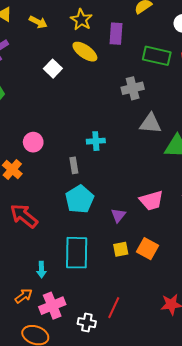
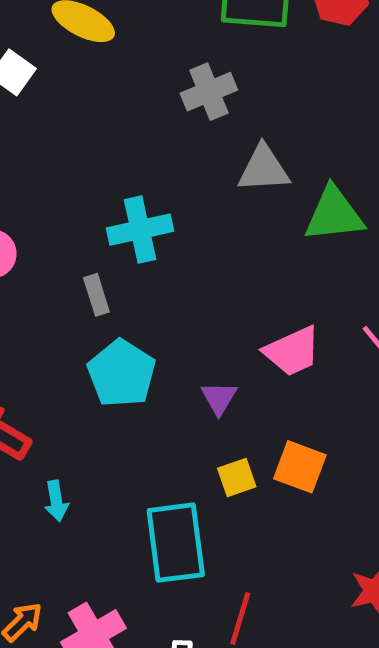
cyan cross: (96, 141) -> (140, 230), size x1.4
cyan rectangle: (77, 253) -> (176, 543), moved
cyan arrow: (41, 270) -> (56, 501), moved

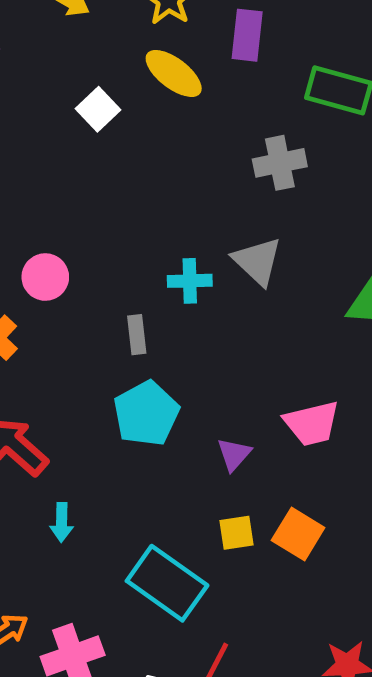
gray triangle: (264, 169) -> (257, 261), moved, turned 36
cyan cross: (140, 230) -> (190, 281), size x0.7
cyan rectangle: (176, 543) -> (167, 583), turned -58

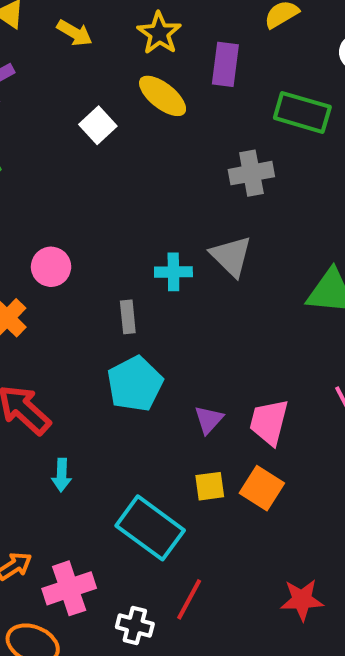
pink trapezoid: (312, 423) -> (269, 422), moved, turned 117

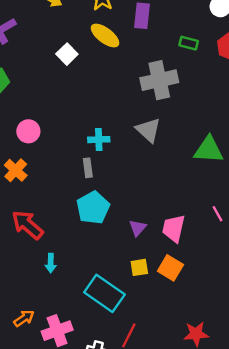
green rectangle: (302, 112) -> (189, 43), size x0.6
gray cross: (251, 173) -> (159, 80), size x1.4
pink circle: (51, 267) -> (28, 131), moved
cyan cross: (173, 272) -> (99, 140), moved

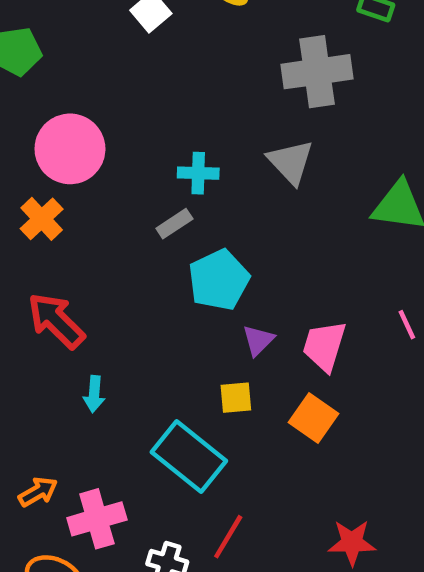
pink circle: (28, 131) -> (70, 149), size x1.6
gray rectangle: (88, 168) -> (174, 224), turned 60
cyan pentagon: (93, 208) -> (219, 280), moved
yellow square: (139, 267) -> (236, 398), moved

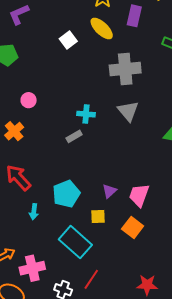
gray cross: (317, 72) -> (125, 69), moved
pink circle: (70, 149) -> (29, 100), size x0.5
cyan pentagon: (219, 280) -> (66, 194), moved

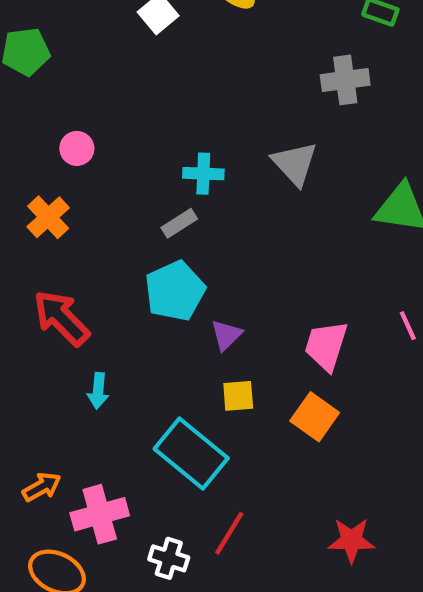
gray cross: (125, 69) -> (345, 80), moved, size x0.7
purple triangle: (109, 191) -> (226, 335), moved
cyan pentagon: (66, 194) -> (175, 291), moved

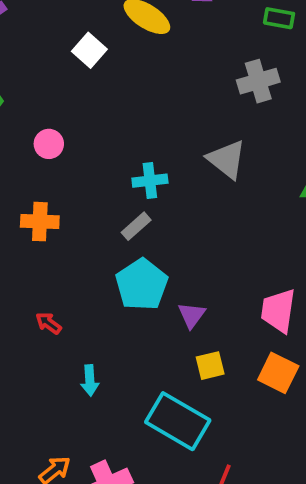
pink circle: (77, 148) -> (49, 144), moved
orange cross: (48, 217) -> (40, 222), moved, turned -36
red arrow: (61, 318) -> (48, 323), size x0.5

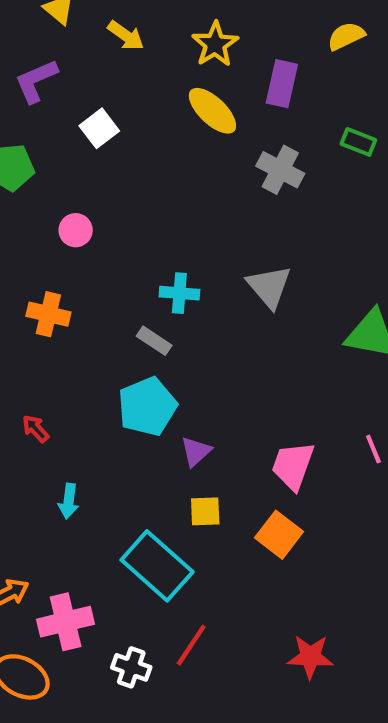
white square: (89, 50) -> (99, 128), moved
gray cross: (258, 81) -> (280, 170), moved, turned 33
gray rectangle: (136, 226) -> (154, 341), turned 64

